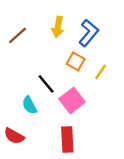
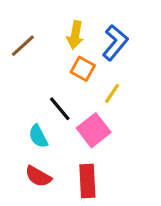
orange square: (76, 61) -> (83, 69), moved
yellow line: (100, 72) -> (112, 93), moved
red semicircle: (14, 136) -> (38, 176), moved

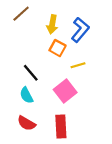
brown line: (23, 46) -> (21, 14), moved
yellow line: (112, 93) -> (78, 65), turned 40
black line: (60, 109) -> (31, 73), moved

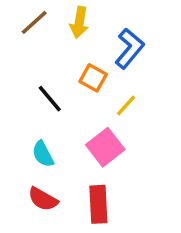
yellow arrow: (52, 24) -> (79, 22), moved
yellow line: (78, 65) -> (126, 106), turned -32
black line: (31, 73) -> (50, 99), moved

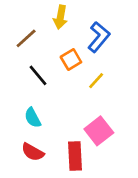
brown line: (34, 22) -> (26, 38), moved
orange square: (93, 78) -> (71, 59), turned 30
pink square: (105, 147) -> (99, 131), moved

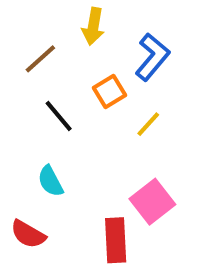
red semicircle: (33, 152) -> (28, 234), moved

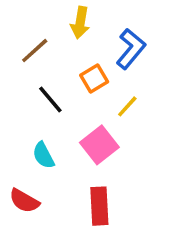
pink square: (152, 202) -> (99, 145), moved

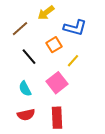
yellow arrow: (80, 23) -> (46, 13), turned 42
blue L-shape: (131, 49) -> (75, 28), turned 65
red semicircle: (24, 201) -> (26, 115), moved, turned -42

